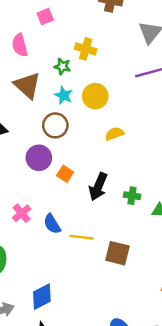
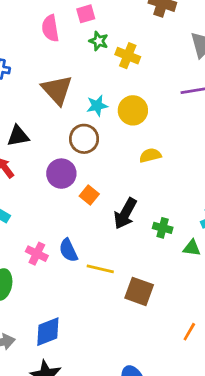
pink semicircle: (20, 45) -> (50, 28), moved
green star: (62, 66) -> (99, 41), moved
cyan star: (64, 95) -> (97, 106), turned 30
pink cross: (22, 213) -> (37, 254), moved, turned -30

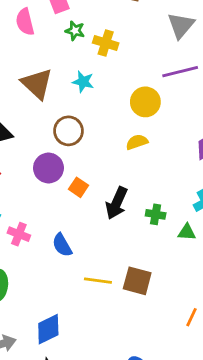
cyan star: (97, 106) -> (83, 82), moved, turned 30
yellow circle: (133, 110) -> (145, 102), moved
pink cross: (37, 254) -> (19, 234), moved
yellow line: (100, 269) -> (98, 281), moved

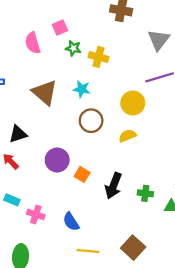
brown circle: (68, 131) -> (91, 121), moved
yellow line: (98, 281) -> (88, 251), moved
brown square: (137, 281) -> (133, 248), turned 30

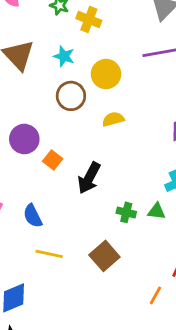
yellow circle: (133, 103) -> (106, 74), moved
green cross: (145, 193) -> (126, 212), moved

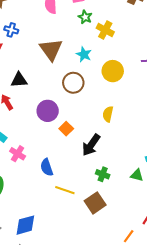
brown circle: (71, 96) -> (73, 83), moved
yellow semicircle: (113, 119) -> (108, 114), moved, turned -70
green cross: (126, 212) -> (103, 174), moved
yellow line: (49, 254) -> (65, 190), moved

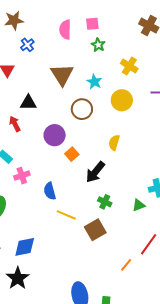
blue cross: (11, 30) -> (27, 45), moved, turned 32
yellow cross: (105, 30) -> (129, 66), moved
pink cross: (18, 154) -> (22, 176), turned 35
green triangle: (137, 175) -> (139, 205), turned -40

